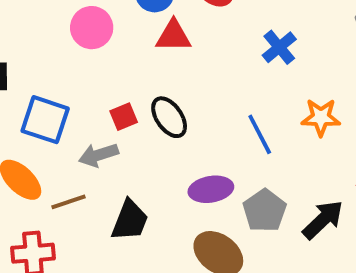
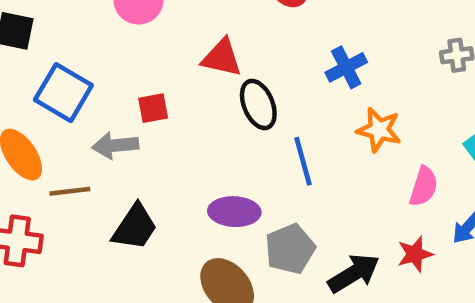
red triangle: (173, 36) -> (222, 58), moved
black ellipse: (169, 117) -> (258, 104), moved
orange star: (321, 117) -> (379, 130), moved

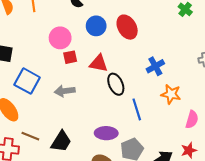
red square: (153, 108) -> (70, 57), moved
gray arrow: (115, 145) -> (65, 91), moved
brown line: (70, 191) -> (30, 136), moved, turned 30

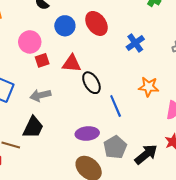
blue cross: (155, 66) -> (135, 43), moved
black trapezoid: (61, 141) -> (33, 127), moved

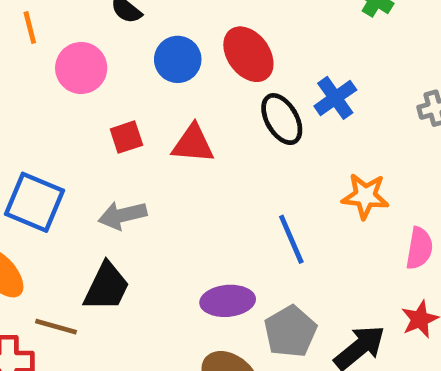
pink circle: (30, 42) -> (81, 68), moved
black ellipse: (91, 83) -> (282, 119), moved

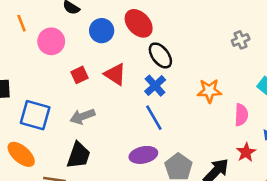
blue cross: (335, 98) -> (155, 86), moved
red triangle: (193, 144) -> (115, 74), turned 35
blue line: (291, 239) -> (154, 118), moved

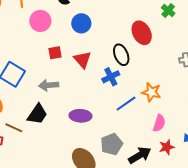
red ellipse: (139, 23) -> (142, 33), moved
pink semicircle: (241, 115) -> (159, 123), moved
blue line: (154, 118) -> (126, 104), moved, turned 70
purple ellipse: (143, 155) -> (80, 116), moved

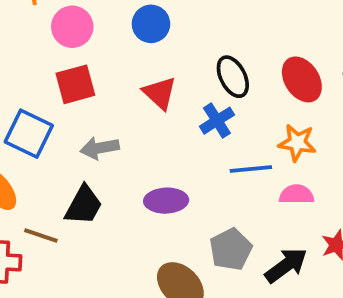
red ellipse: (142, 33) -> (302, 79), moved
red square: (55, 53) -> (75, 84), moved, size x1.5
blue line: (126, 104) -> (251, 169), turned 35
pink semicircle: (159, 123) -> (297, 194), moved, turned -102

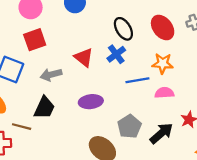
red triangle: (160, 93) -> (84, 57), moved

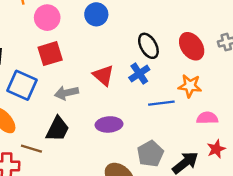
pink semicircle: (164, 93) -> (207, 118), moved

